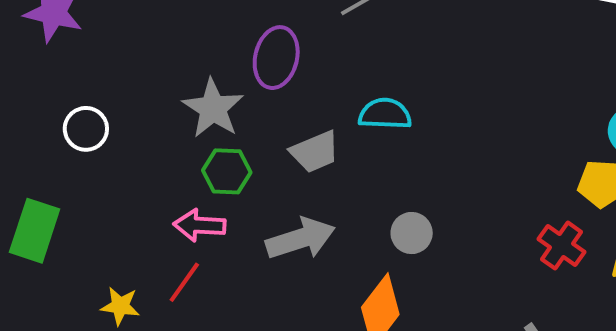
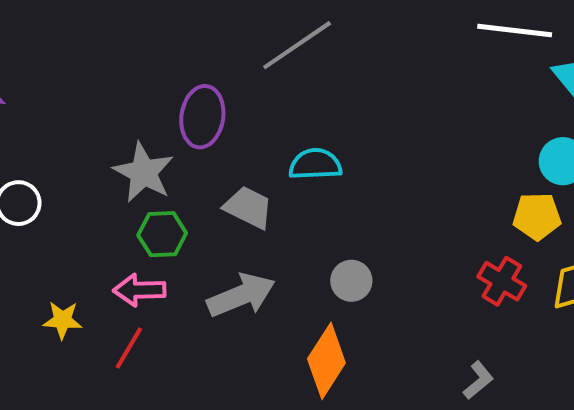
gray trapezoid: (315, 152) -> (248, 207), turned -126
yellow star: (120, 306) -> (63, 320), moved

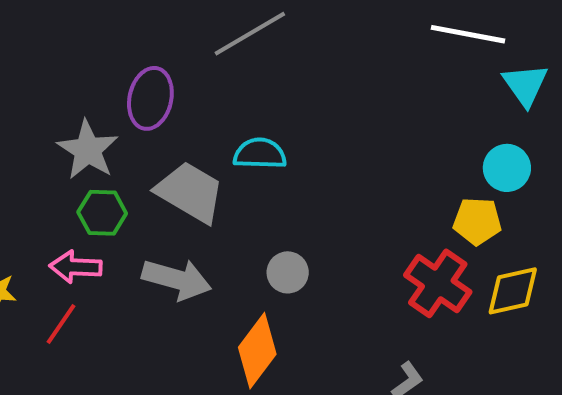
gray trapezoid: (248, 207) -> (190, 192), size x1.4
red cross: (502, 281) -> (438, 283), size x1.4
gray arrow: (241, 295) -> (177, 279), turned 34

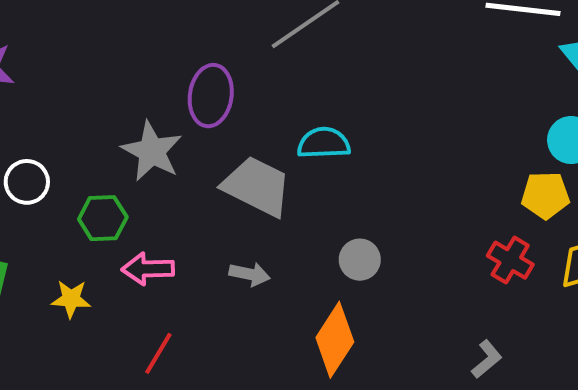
green hexagon: (102, 213) -> (103, 218), moved
gray arrow: (177, 279) -> (250, 274), size x0.6
red cross: (438, 283) -> (510, 260), size x0.7
red line: (61, 324) -> (158, 353), moved

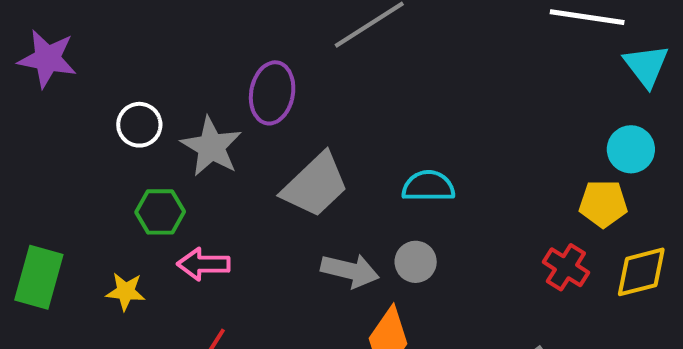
cyan semicircle: (324, 143) -> (428, 186), moved
white circle: (27, 182) -> (139, 125), moved
gray trapezoid: (257, 186) -> (315, 185), turned 108
gray arrow: (250, 274) -> (350, 271), moved, size x1.4

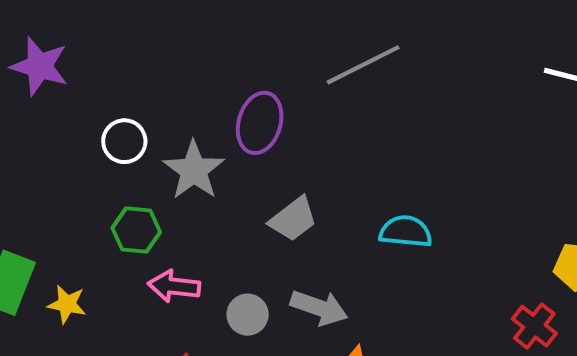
gray trapezoid: (315, 185) -> (293, 219), size x0.7
gray circle: (416, 262) -> (248, 315), moved
yellow star: (126, 291) -> (67, 304), moved

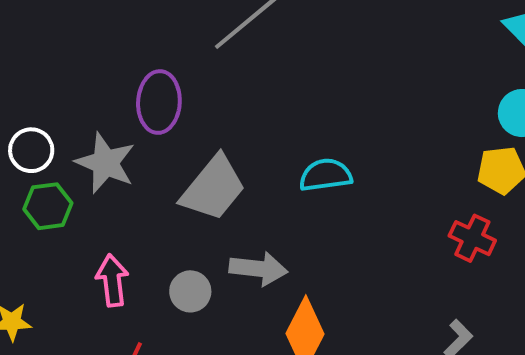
gray trapezoid: (293, 219) -> (213, 188), size x1.4
green hexagon: (136, 230) -> (48, 206), moved
pink arrow: (174, 286) -> (112, 280), turned 90

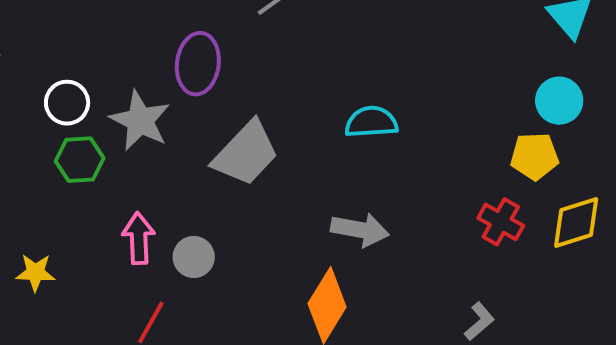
cyan semicircle: (326, 175) -> (371, 122), moved
gray arrow: (258, 269) -> (360, 230), moved
gray circle: (190, 291) -> (194, 257), moved

